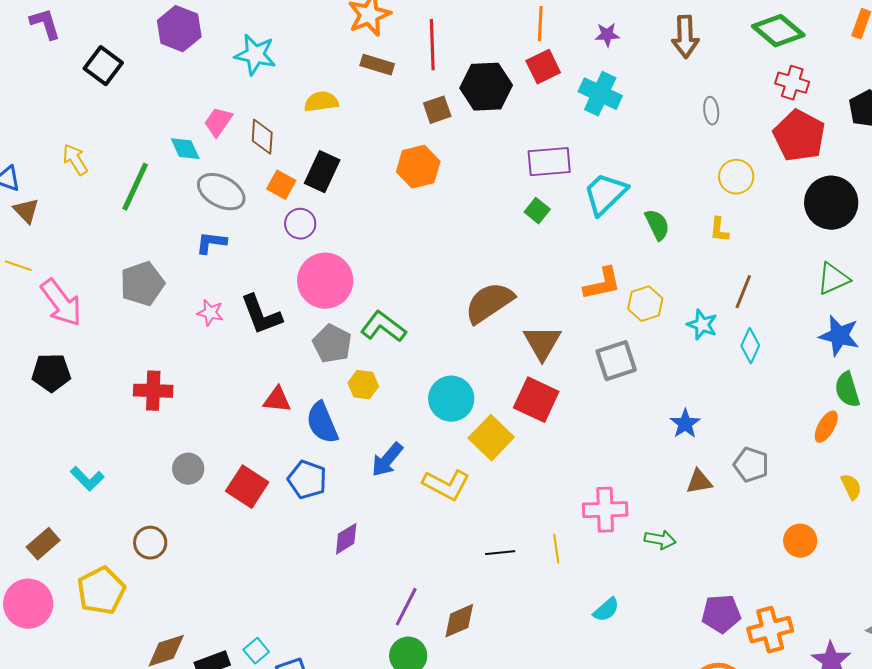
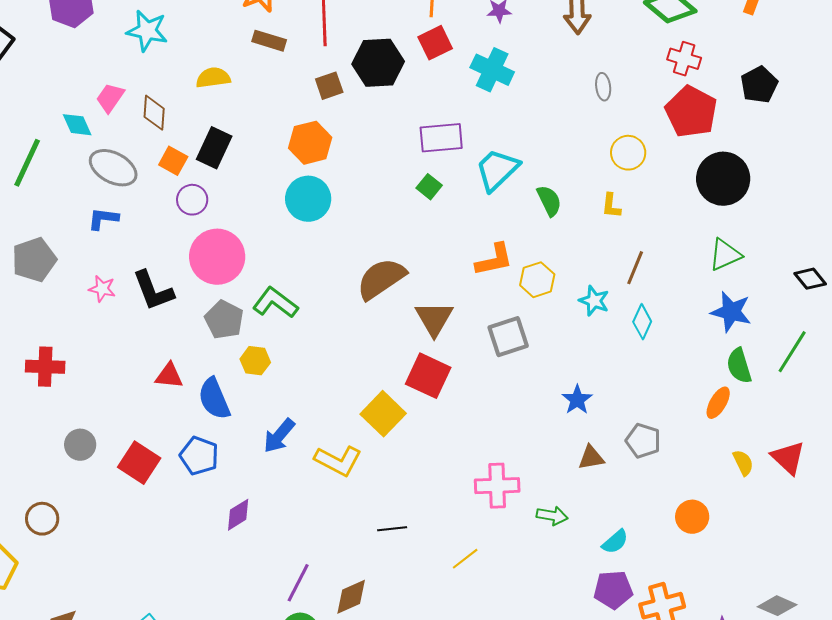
cyan circle: (451, 399) -> (308, 199), moved
yellow line: (556, 549) -> (465, 559), moved, turned 60
cyan semicircle: (606, 610) -> (615, 542), moved

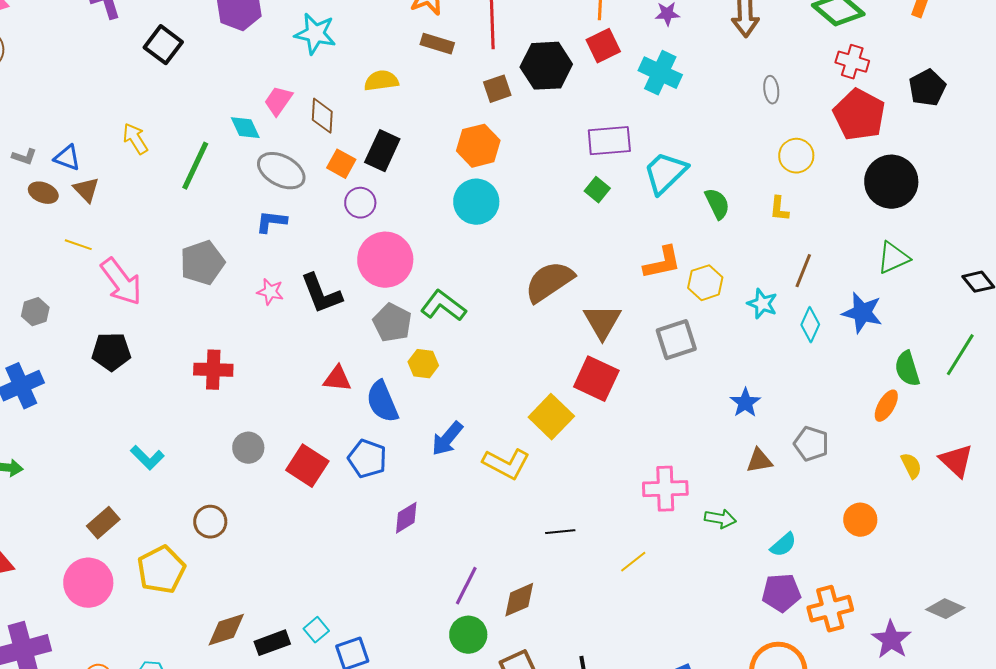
blue star: (731, 312) -> (862, 313), moved

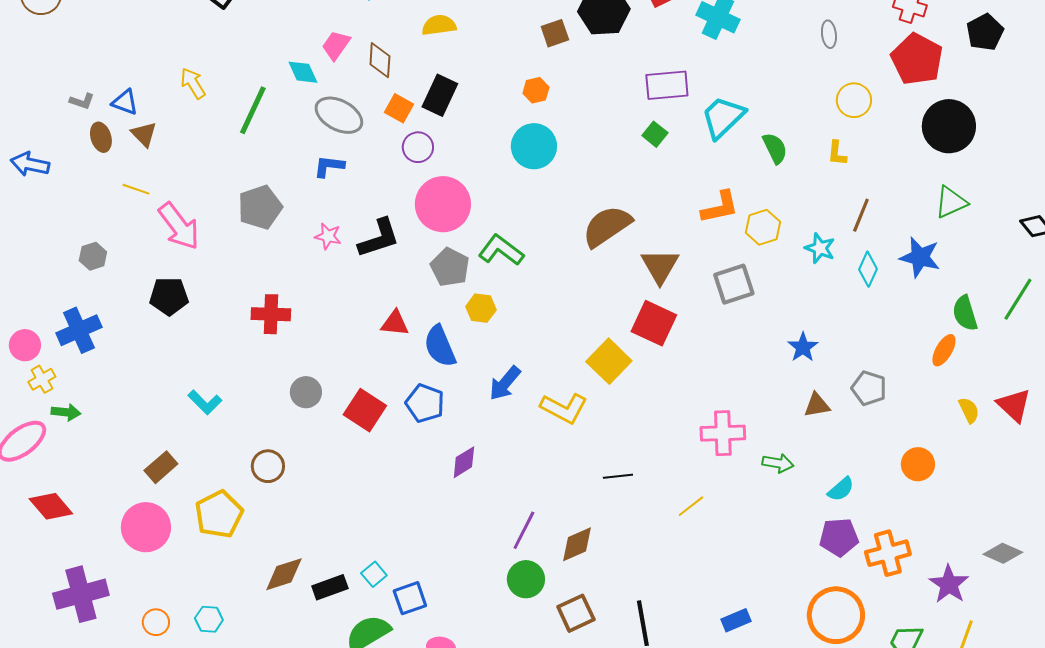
orange hexagon: (478, 146) -> (536, 90), size x0.6
brown ellipse: (43, 193) -> (101, 137), turned 52
black L-shape: (321, 294) -> (379, 238), turned -87

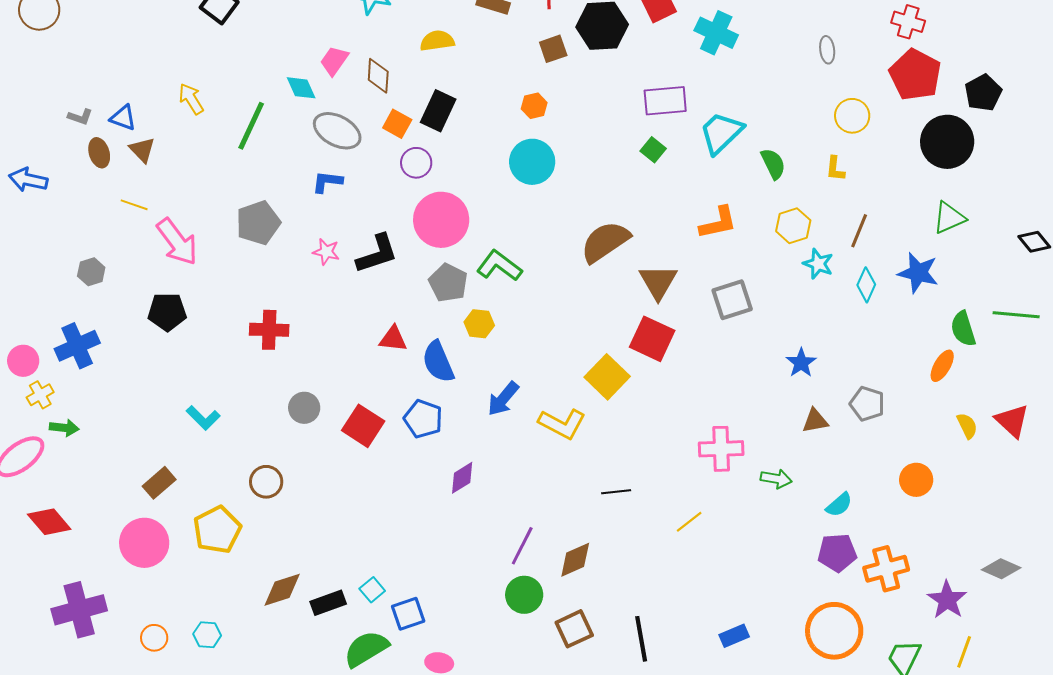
black pentagon: (985, 32) -> (983, 93), moved
yellow hexagon: (763, 227) -> (793, 226), moved
green line: (1018, 299) -> (1016, 315), turned 63

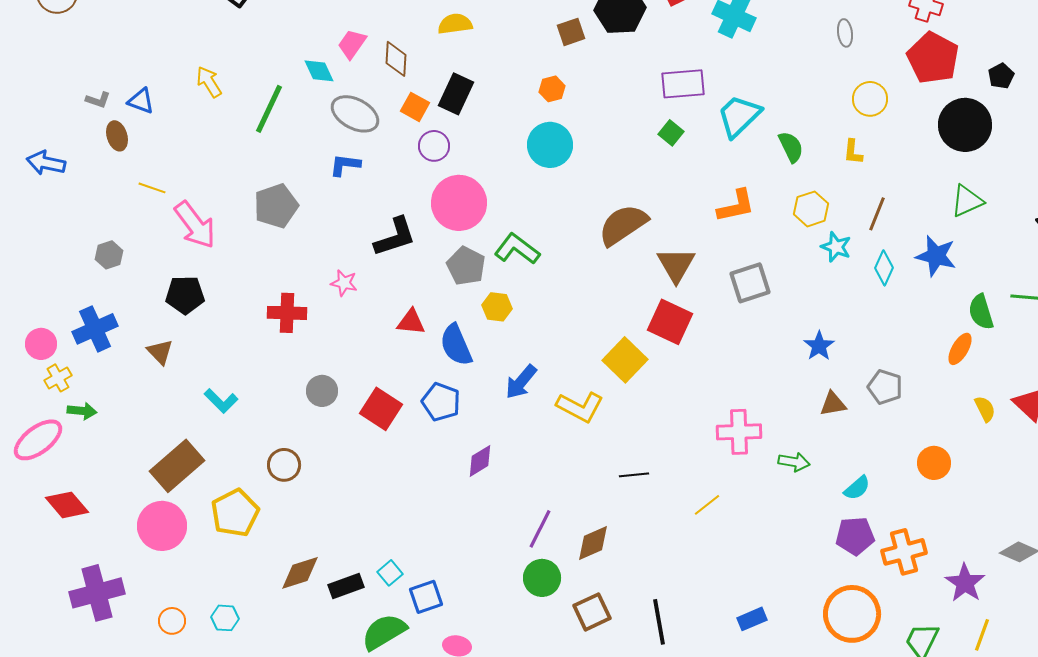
black pentagon: (983, 93) -> (1001, 76), size x0.7
brown triangle: (142, 150) -> (160, 352), moved
pink star: (326, 252) -> (344, 283), moved
brown rectangle: (159, 483) -> (177, 466), size x1.6

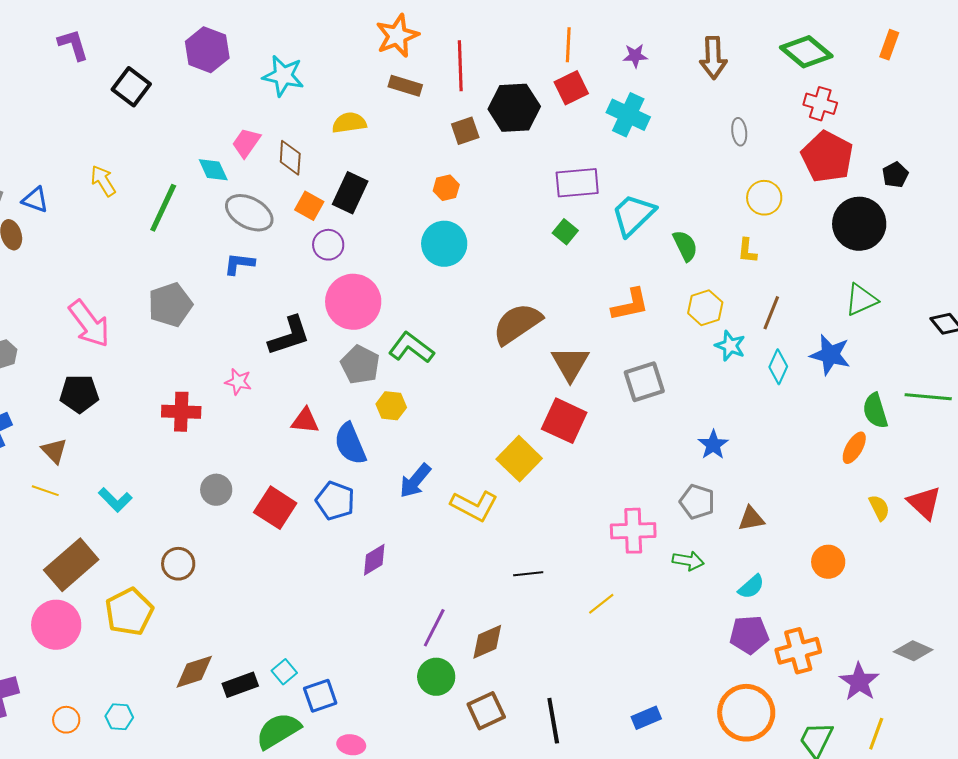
yellow line: (152, 188) -> (45, 491), moved
gray pentagon: (885, 387) -> (697, 502), moved
brown triangle: (833, 404) -> (751, 519), moved

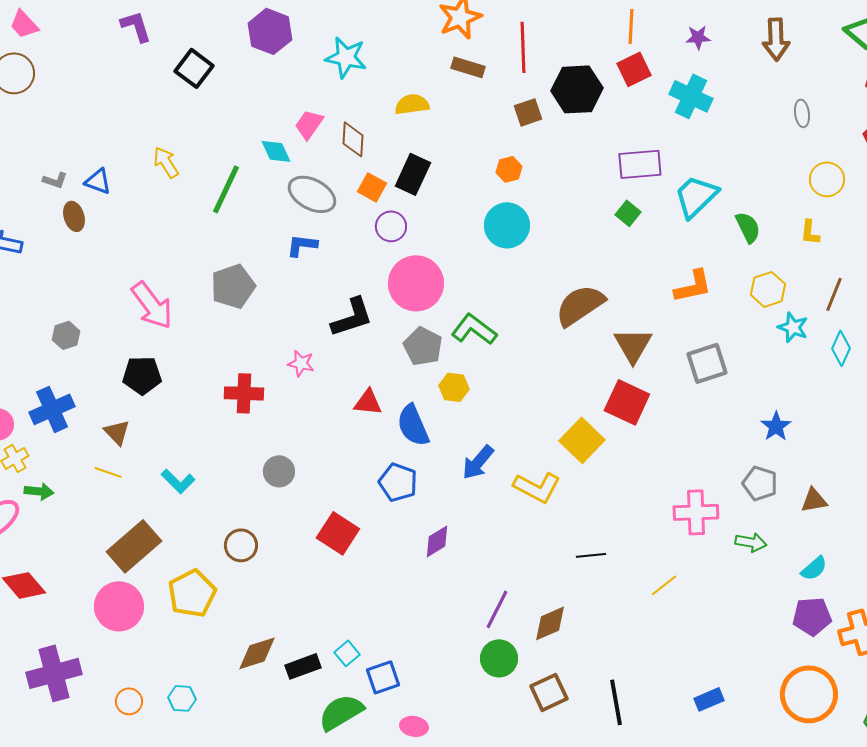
red square: (275, 508) -> (338, 533), moved

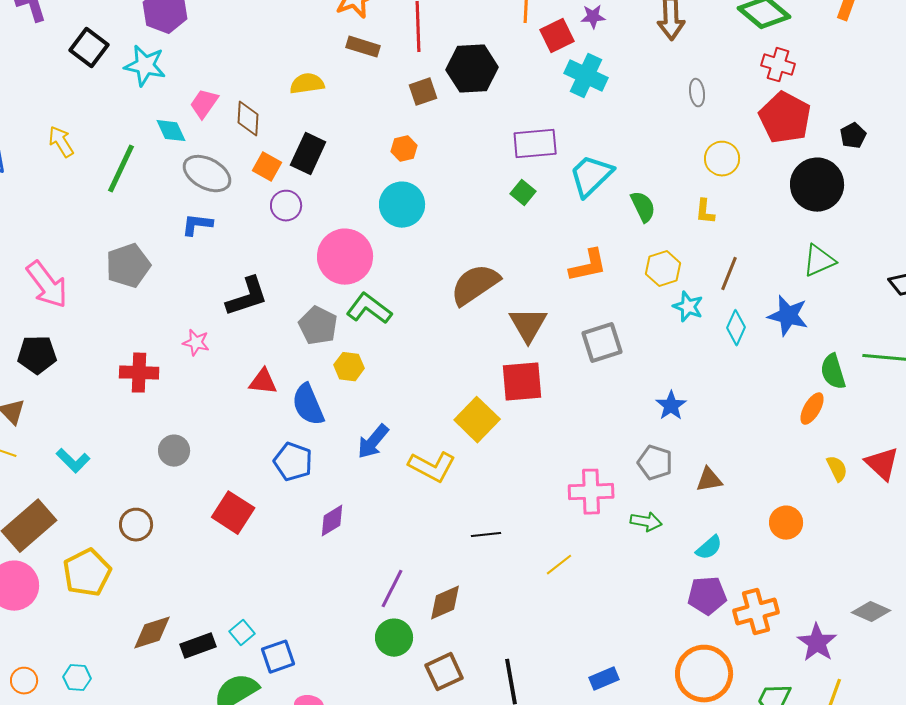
cyan star: (346, 57) -> (145, 66), moved
red square: (634, 69) -> (557, 36), moved
pink circle: (416, 283) -> (345, 257), moved
red square: (627, 402) -> (522, 382), turned -30

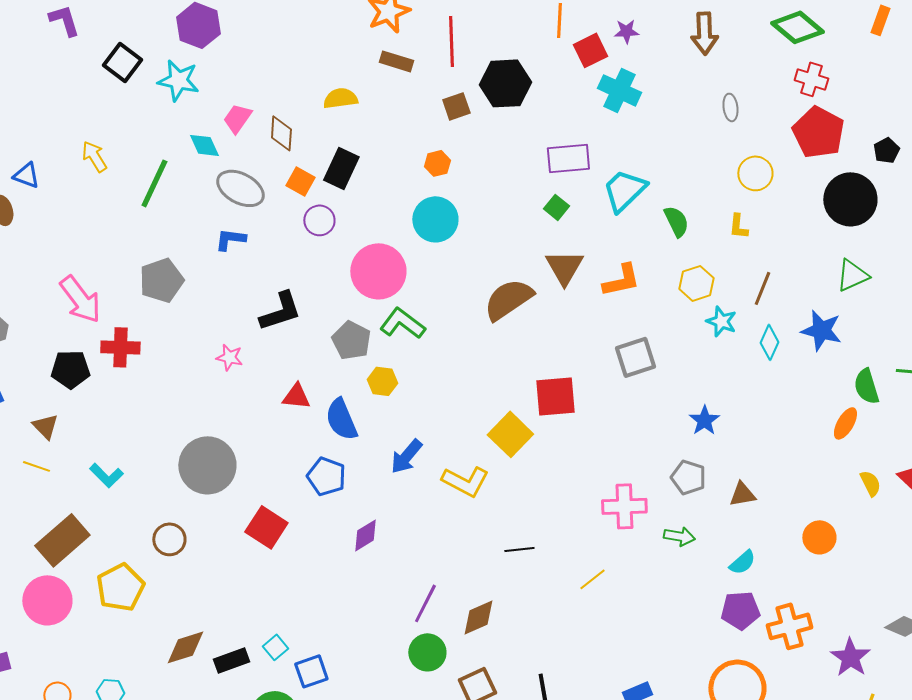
brown triangle: (528, 325) -> (564, 267), moved
red cross: (139, 373) -> (120, 347), moved
gray circle: (174, 451) -> (207, 465), size x1.8

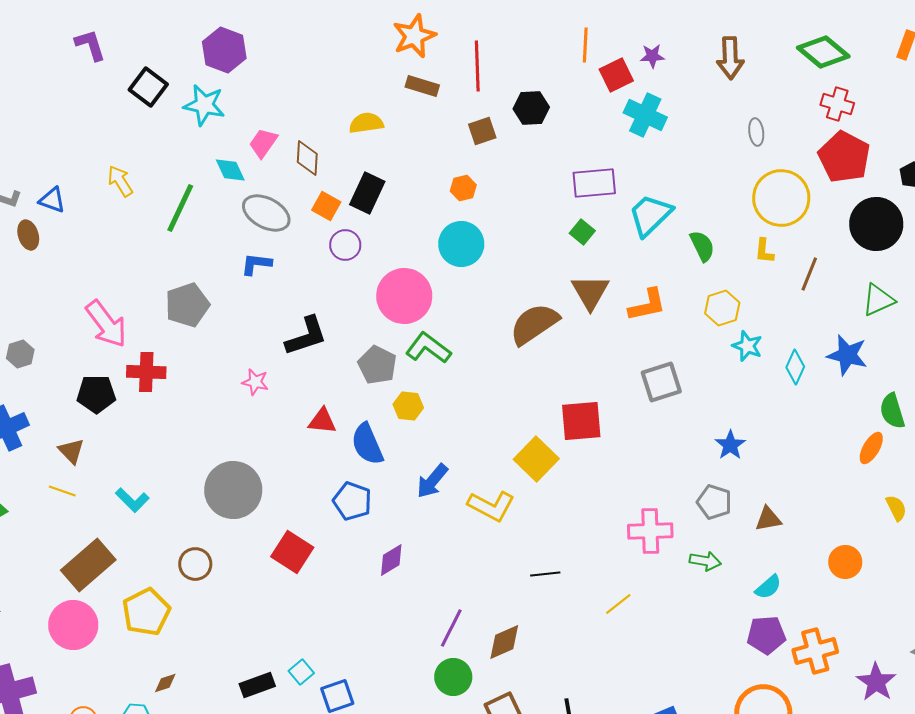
black hexagon: (505, 83) -> (531, 108), size x0.7
yellow circle: (755, 173) -> (781, 198), size x1.6
brown line: (762, 288) -> (809, 274), moved
brown diamond: (185, 647) -> (165, 683), moved, size x0.6

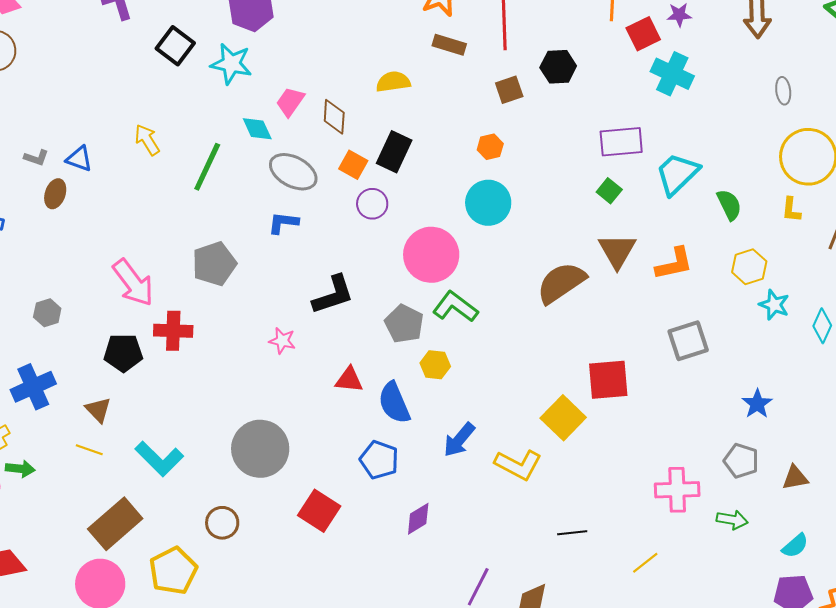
brown ellipse: (28, 235) -> (55, 194), turned 36
cyan L-shape: (132, 500) -> (159, 459), size x1.4

